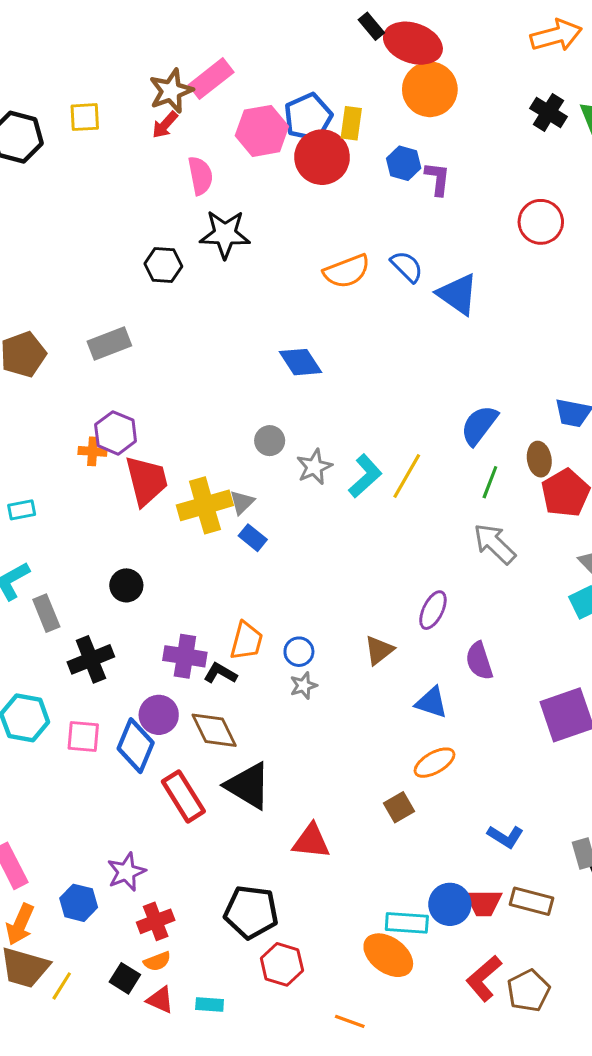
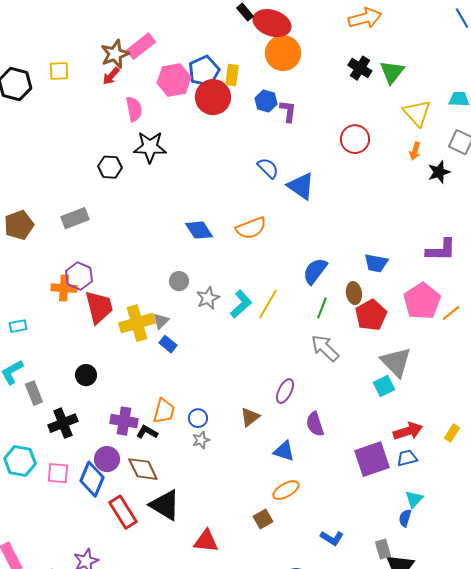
orange semicircle: (347, 271) -> (251, 228), moved
orange cross: (92, 451) -> (64, 288), size x1.4

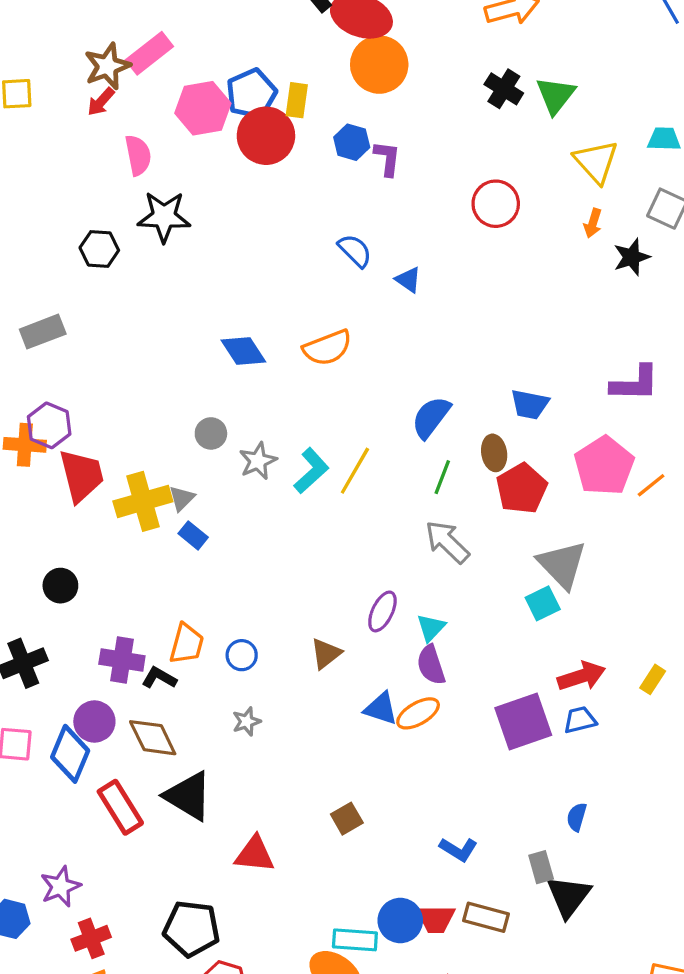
blue triangle: (301, 186) -> (408, 280), size x0.6
gray star: (201, 440) -> (247, 721), moved
orange ellipse: (286, 490) -> (418, 713), moved
cyan triangle: (414, 499) -> (431, 628), moved

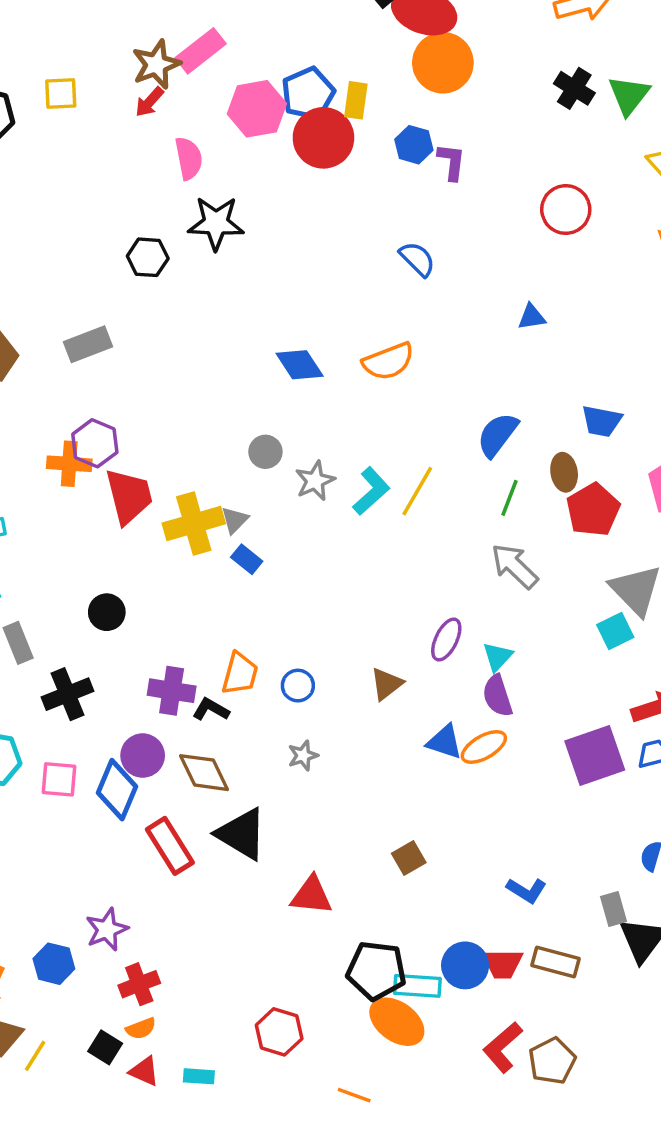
blue triangle: (408, 280) -> (532, 317), moved, turned -44
black pentagon: (192, 929) -> (376, 971), moved

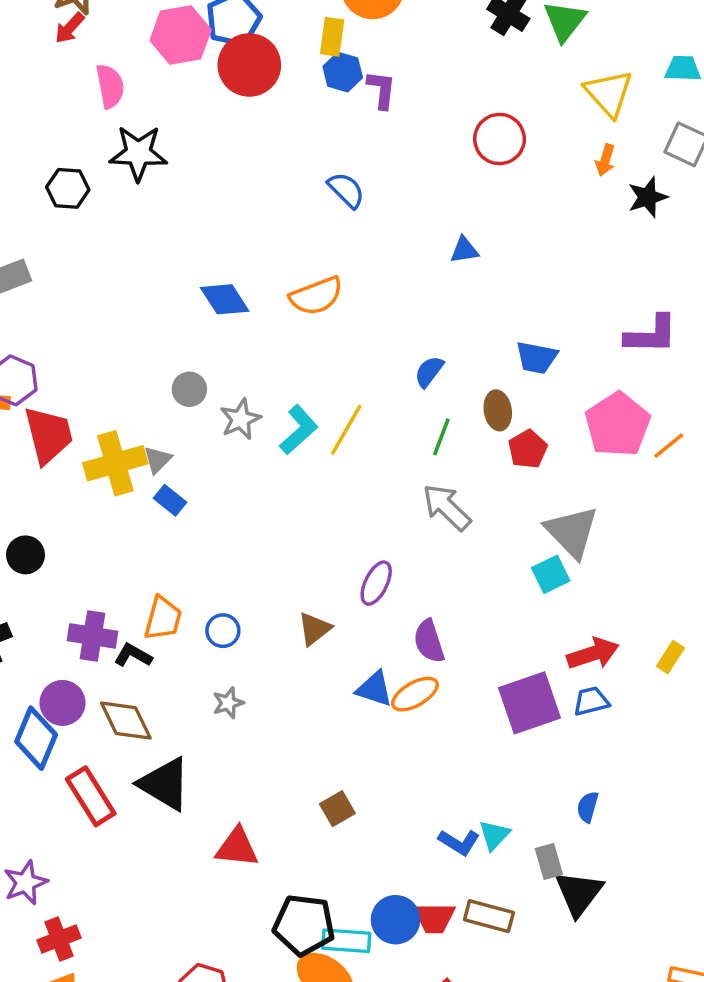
yellow rectangle: (356, 100) -> (332, 37), moved
blue semicircle: (498, 435) -> (429, 372), size x0.7
red pentagon: (593, 510) -> (528, 449), size x0.7
cyan triangle: (498, 657) -> (494, 835), moved

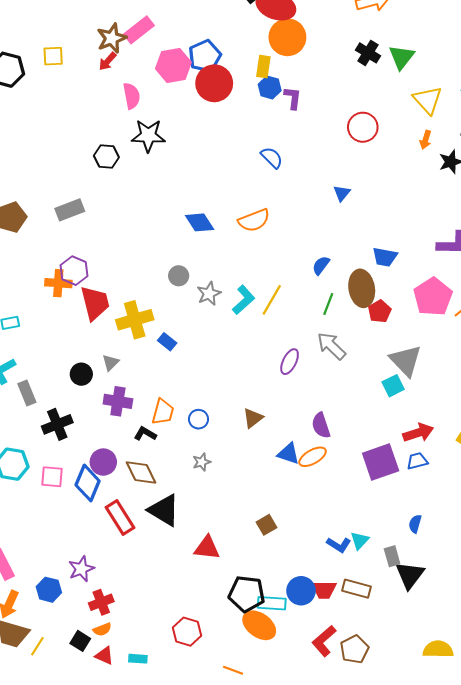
blue triangle: (464, 250) -> (342, 193), turned -42
brown ellipse: (498, 410) -> (362, 288), size x1.6
gray triangle: (158, 460) -> (111, 363), moved
purple ellipse: (376, 583) -> (290, 362), moved
purple cross: (92, 636) -> (118, 401), moved

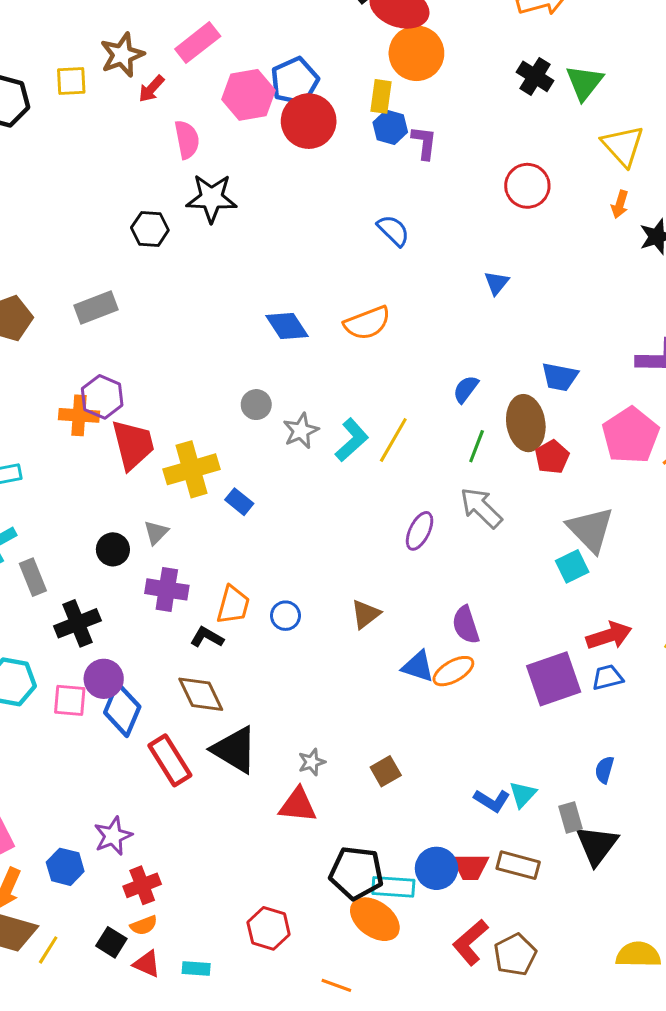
brown star: (112, 38) -> (122, 55), moved
purple circle: (103, 462) -> (104, 679), moved
gray star: (202, 462) -> (312, 762), moved

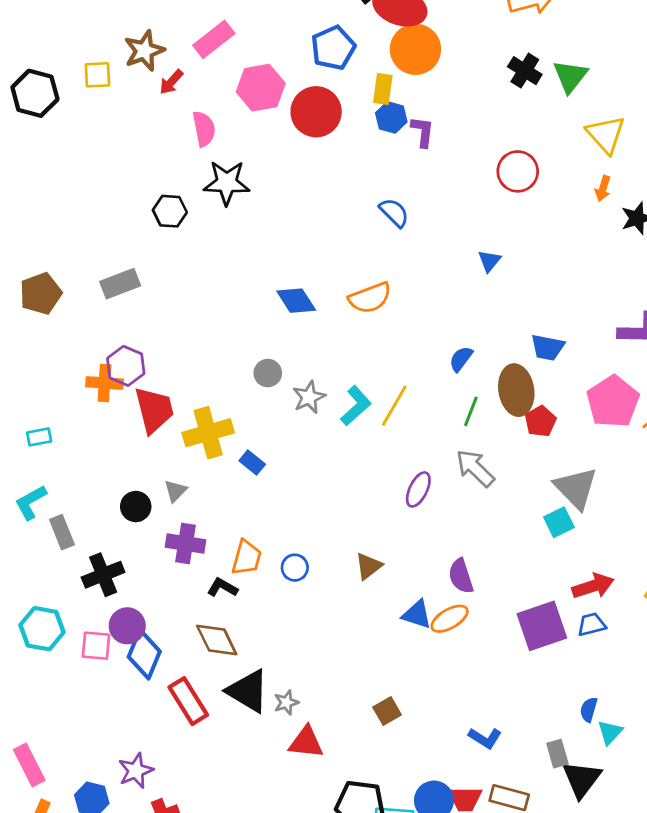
blue pentagon: (295, 81) -> (333, 48), moved
gray star: (312, 762) -> (286, 702), moved
cyan triangle: (523, 794) -> (610, 732), moved

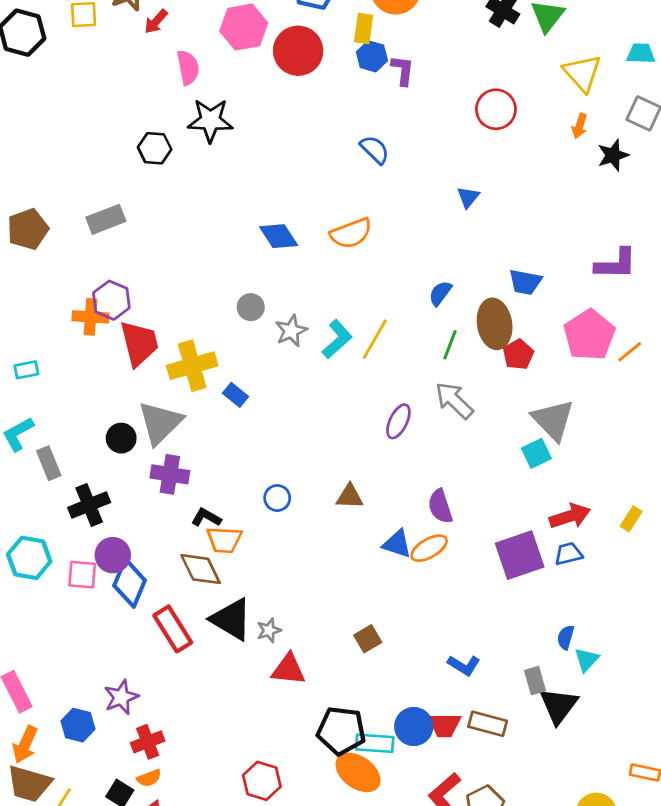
gray triangle: (175, 491) -> (160, 423), size x2.0
orange trapezoid: (246, 558) -> (224, 540), moved, turned 78
brown triangle: (369, 566) -> (350, 497), turned 40

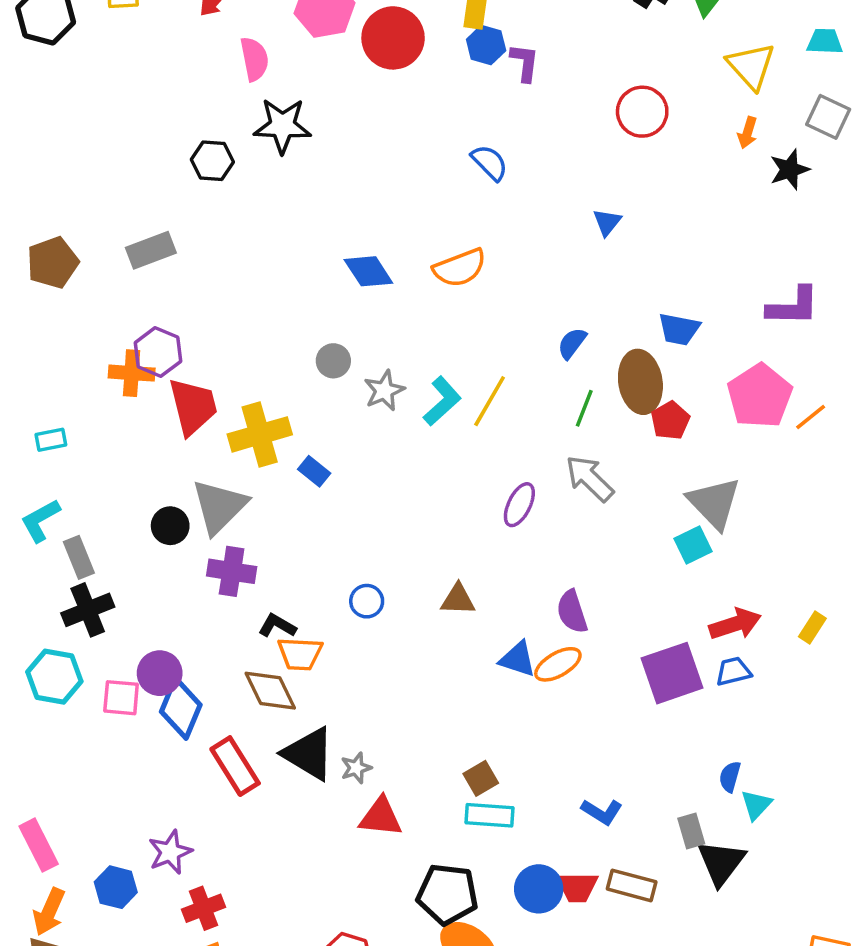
black cross: (89, 505) -> (88, 610), moved
cyan rectangle: (375, 743) -> (490, 815), moved

